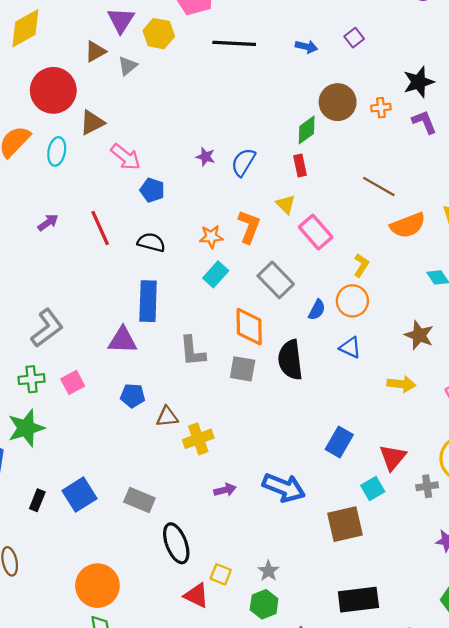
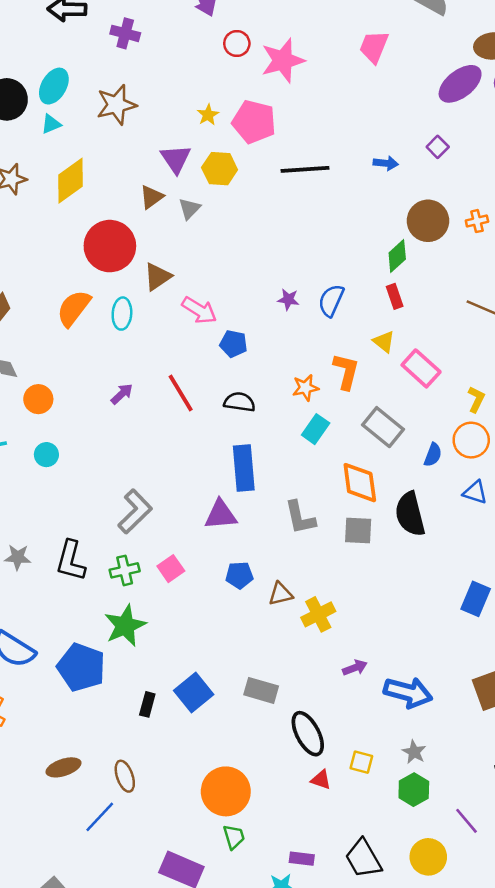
blue arrow: (284, 488) -> (408, 692), moved
red triangle: (196, 595) -> (321, 780), moved, size x0.7

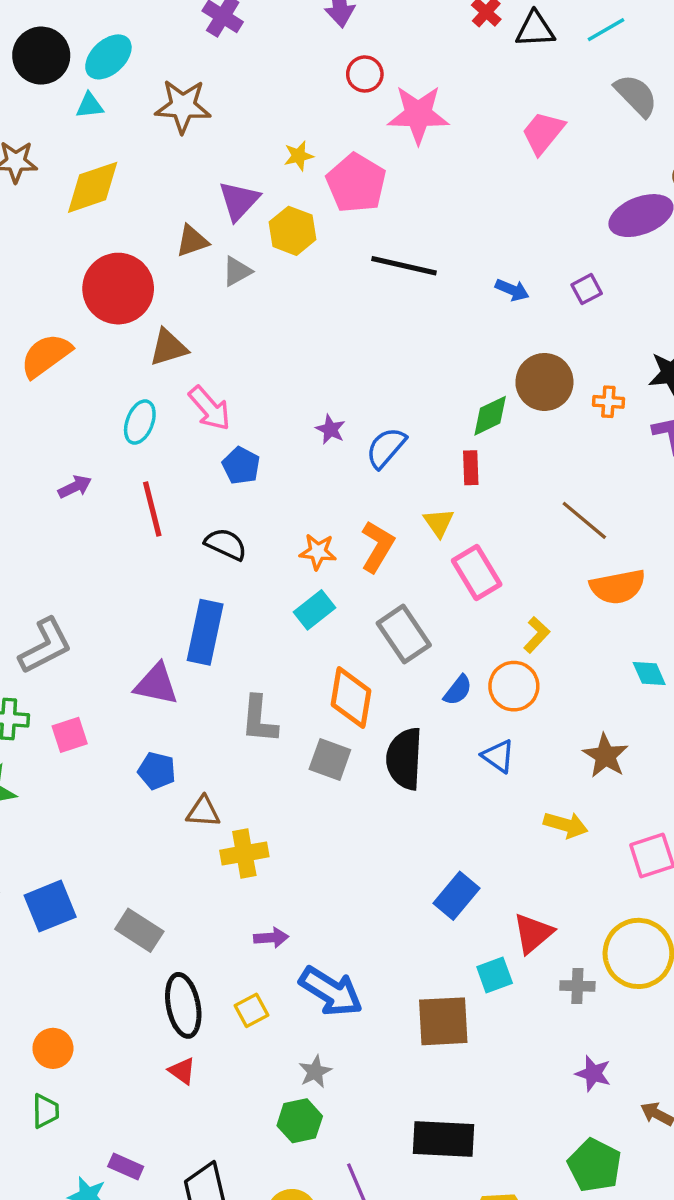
cyan ellipse: (122, 314) -> (140, 422), moved
yellow square: (361, 762) -> (252, 1010), moved, turned 30
orange circle: (226, 791) -> (53, 1048), size x0.6

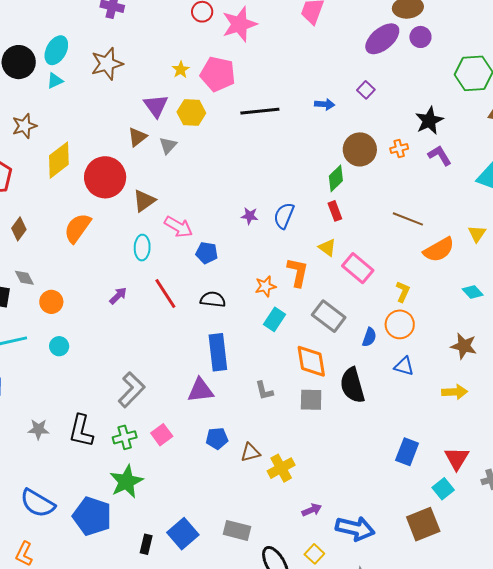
yellow diamond: (93, 187) -> (59, 160), moved
gray L-shape: (259, 719) -> (264, 391), size x0.7

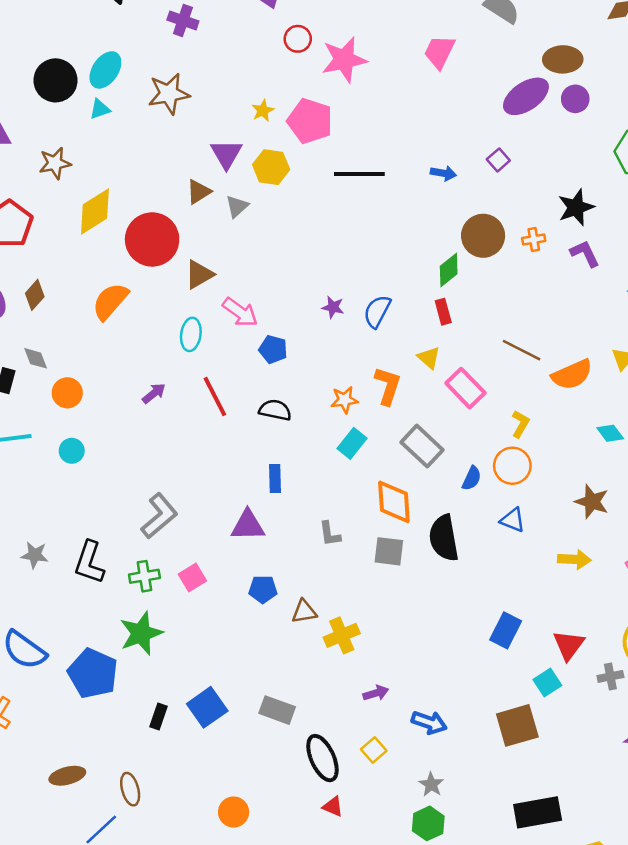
brown line: (408, 219) -> (522, 350), moved
blue rectangle: (218, 352) -> (275, 479), size x0.6
blue arrow: (355, 529) -> (429, 722), size x0.7

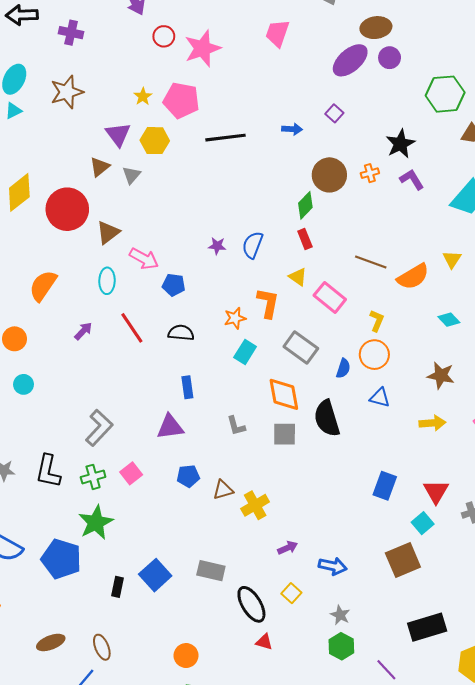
orange semicircle: (110, 301) -> (43, 286), moved

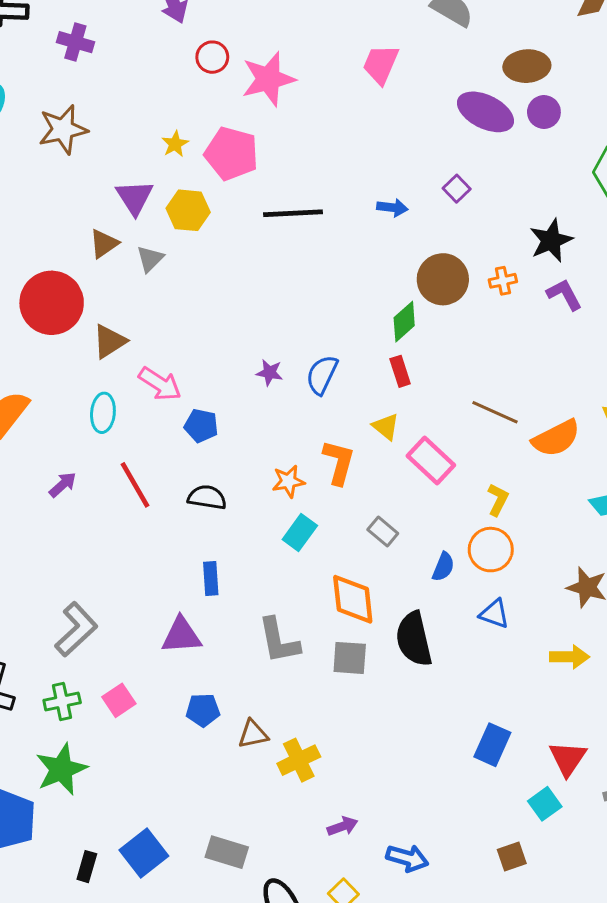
purple ellipse: (350, 60) -> (485, 112), turned 63
gray rectangle: (301, 348) -> (383, 532), size x0.6
gray L-shape: (236, 426) -> (279, 641), size x1.6
brown square: (403, 560) -> (512, 856), size x0.6

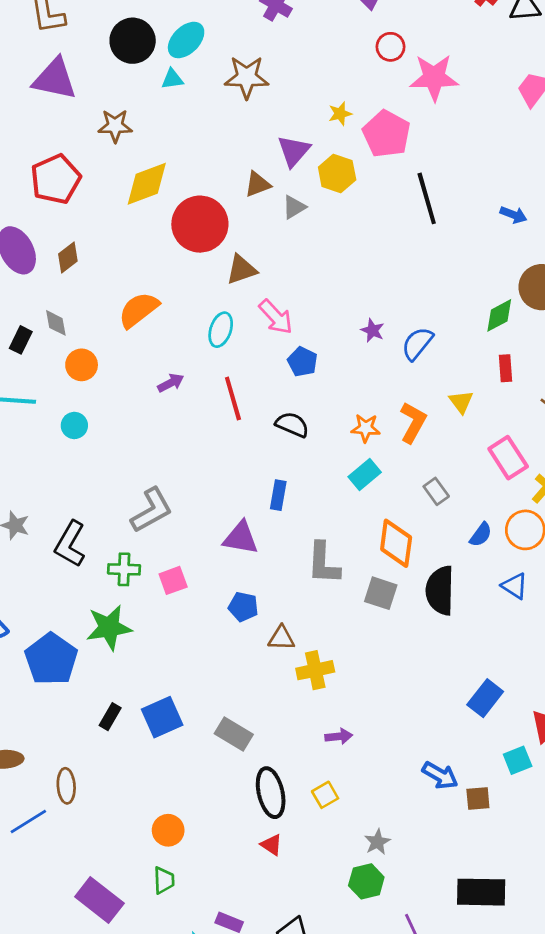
black line: (293, 213) -> (427, 198), turned 63
red rectangle: (400, 371) -> (506, 368), moved
pink rectangle: (431, 460) -> (508, 458), moved
blue arrow: (407, 858) -> (440, 775), moved

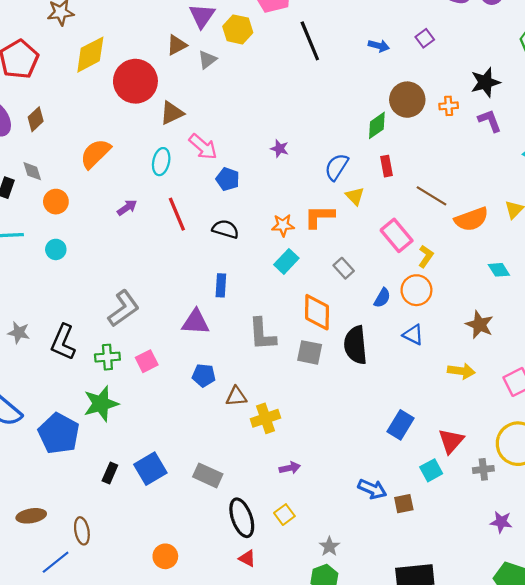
blue semicircle: (417, 344) -> (337, 167), moved
orange L-shape: (413, 422) -> (319, 217), turned -112

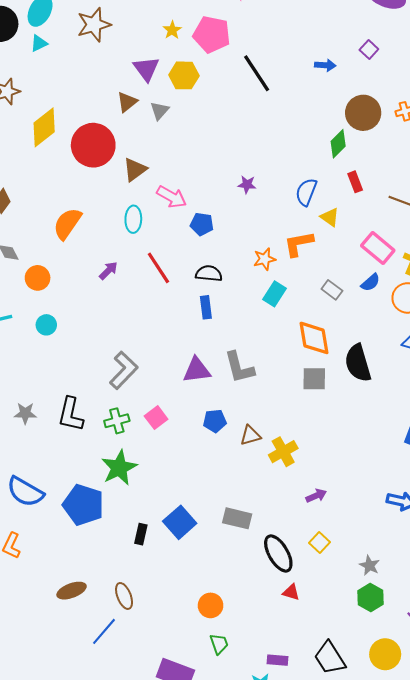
blue rectangle: (221, 285) -> (206, 307), moved
blue semicircle: (382, 298) -> (371, 283), moved, turned 30
gray L-shape: (262, 334) -> (239, 367), moved

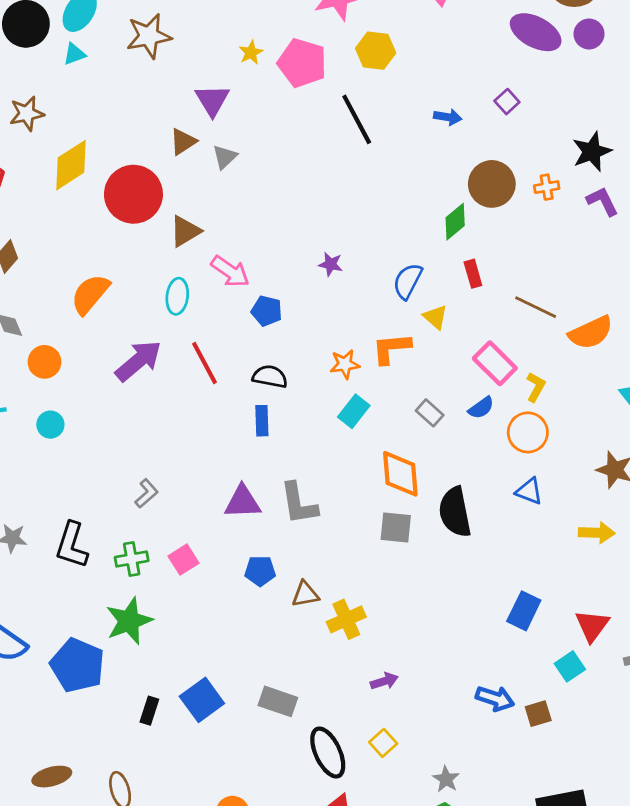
yellow hexagon: (184, 75) -> (376, 51), moved
purple arrow: (108, 271) -> (138, 361), size x1.8
gray L-shape: (124, 370) -> (147, 493), size x0.6

